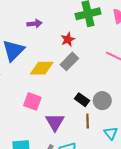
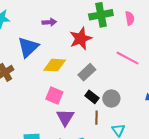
red star: (68, 39) -> (81, 39), size x1.6
gray rectangle: (69, 61) -> (87, 72), moved
pink square: (32, 101) -> (54, 95), moved

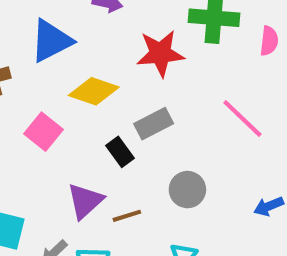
pink square: (54, 95) -> (43, 132), moved
black rectangle: (92, 97) -> (120, 152), moved
brown line: (97, 118) -> (127, 216), moved, turned 56

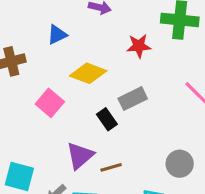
blue triangle: (51, 41) -> (57, 35), size x0.6
red star: (160, 53) -> (139, 46), size x0.7
gray circle: (187, 190) -> (180, 164), moved

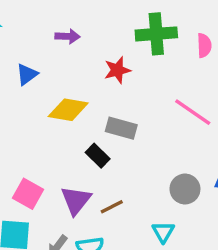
gray rectangle: (133, 99) -> (121, 128), turned 52
pink square: (50, 103) -> (28, 194), moved

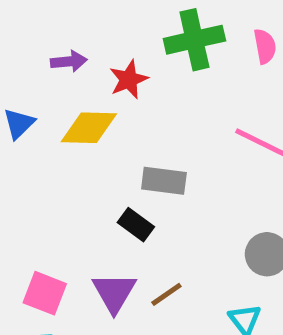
red star: (117, 70) -> (129, 80), moved
yellow diamond: (68, 110) -> (89, 128), moved

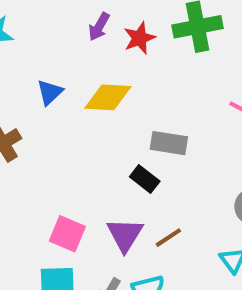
purple arrow: (69, 61) -> (99, 27), moved, turned 124
red star: (129, 80) -> (139, 38), moved

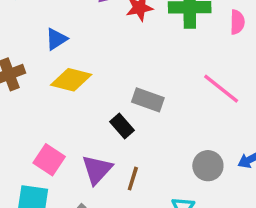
yellow diamond: (108, 97) -> (71, 80), moved
brown line: (168, 238) -> (133, 179), turned -50

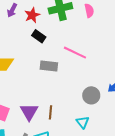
pink line: (221, 89) -> (75, 53), moved
black rectangle: (122, 126) -> (39, 36), moved

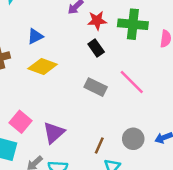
brown line: (50, 112) -> (99, 146), moved

